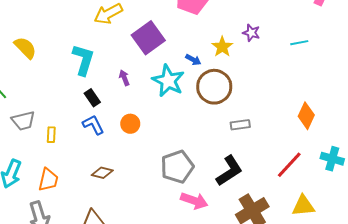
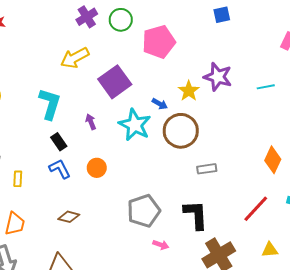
purple star: (251, 33) -> (218, 77), size x1.6
black L-shape: (229, 171) -> (196, 215), turned -60
pink arrow: (194, 201) -> (161, 245), size x0.6
yellow triangle: (303, 206) -> (270, 250), size x0.7

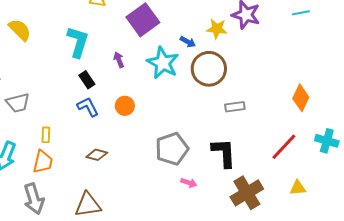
cyan line: (266, 87) -> (301, 13), moved
yellow star: (189, 91) -> (217, 29), turned -30
yellow rectangle: (18, 179) -> (46, 135), moved

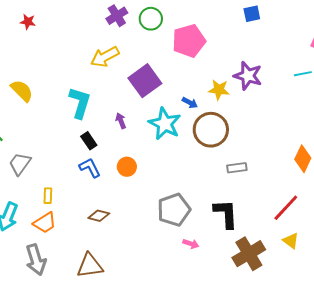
gray trapezoid: (18, 103) -> (20, 164), turned 140
orange trapezoid: (43, 162) -> (45, 223), turned 45
yellow triangle: (298, 188) -> (291, 241), moved, turned 42

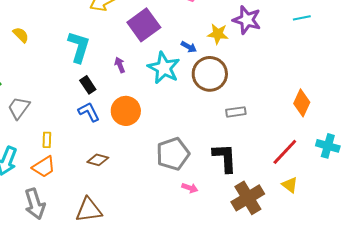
yellow semicircle: (22, 91) -> (21, 35), size x0.7
orange circle: (127, 167) -> (126, 111), size x1.5

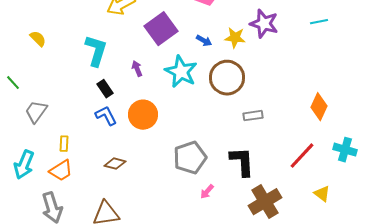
blue arrow: (189, 47) -> (204, 41), moved
yellow triangle: (290, 185) -> (322, 194), moved
pink arrow: (190, 188) -> (207, 192), turned 112

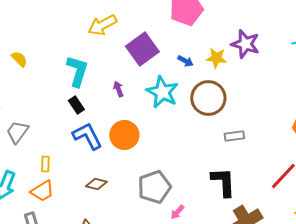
black rectangle: (105, 89) -> (76, 105), moved
blue L-shape: (106, 116) -> (87, 136), size x1.4
gray pentagon: (190, 158) -> (154, 187), moved
pink arrow: (207, 192) -> (177, 212), moved

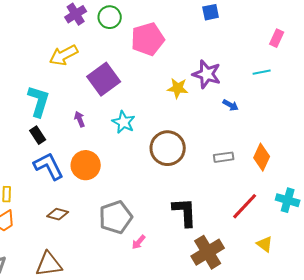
blue arrow: (185, 61) -> (231, 105), moved
cyan star: (162, 92) -> (124, 122), size x0.7
brown circle: (208, 98) -> (168, 148), moved
gray rectangle: (234, 136) -> (224, 157), moved

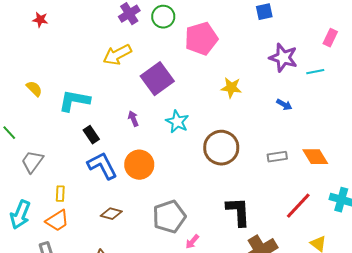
purple star: (207, 74) -> (283, 58), moved
cyan L-shape: (39, 101) -> (74, 101), moved, turned -96
orange diamond: (262, 157) -> (315, 157), turned -56

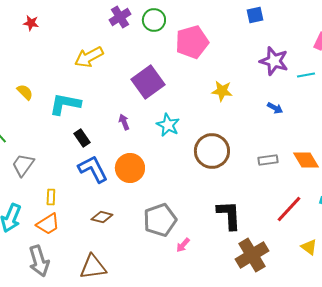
yellow arrow: (117, 55) -> (89, 57), moved

